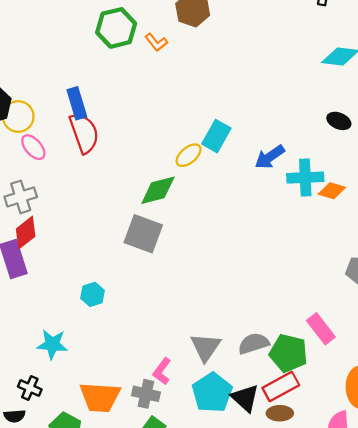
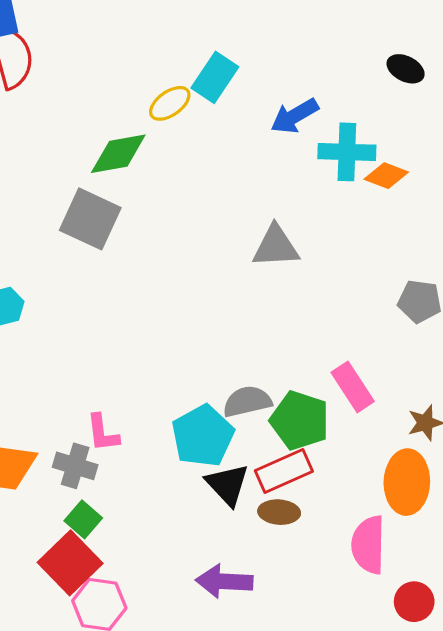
gray triangle: (206, 347) -> (276, 246), moved, turned 48
pink L-shape: (162, 371) -> (103, 433), turned -48
cyan pentagon: (212, 393) -> (203, 436), moved

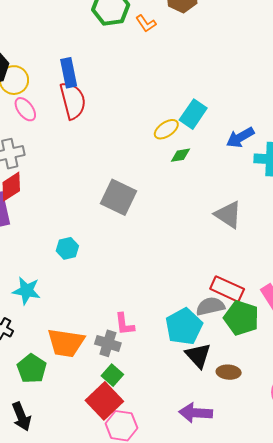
green diamond: (118, 154) -> (180, 155), moved, size x0.6
gray triangle: (276, 246) -> (228, 215), turned 36
red rectangle: (284, 471) -> (227, 289), moved, turned 48

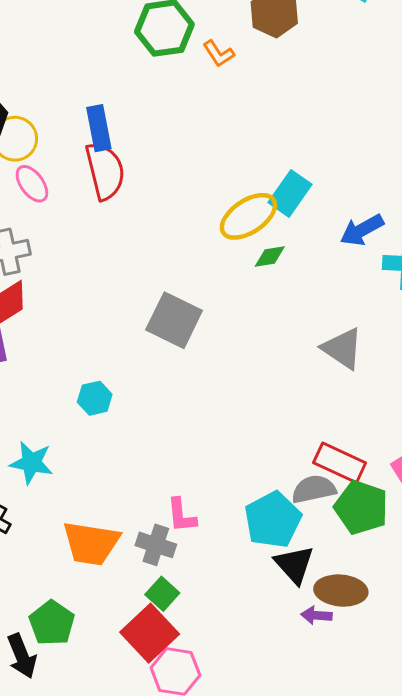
yellow ellipse: (166, 129) -> (248, 216), size x1.5
green pentagon: (32, 369) -> (52, 623), moved
brown ellipse: (229, 372) -> (341, 591), size x1.4
purple arrow: (196, 413) -> (316, 615), moved, size x0.6

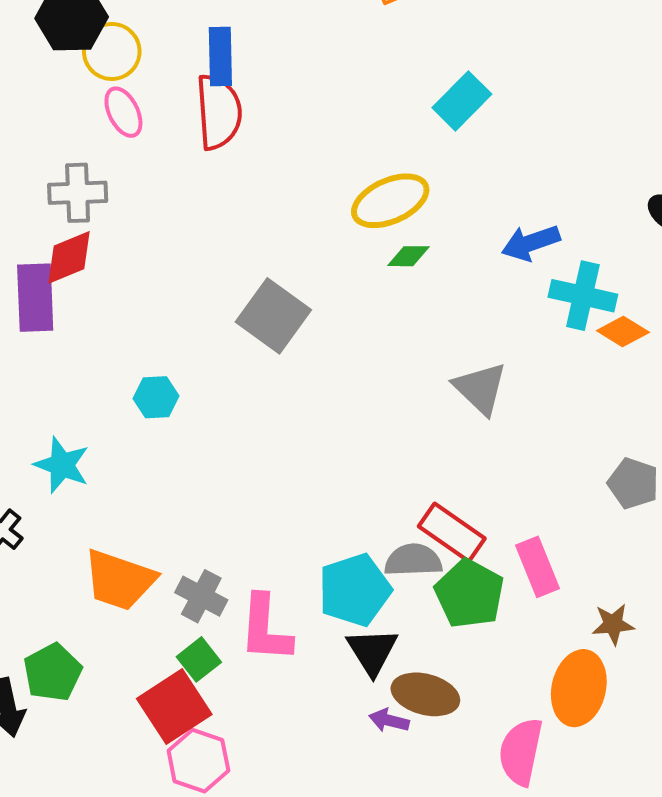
cyan rectangle: (290, 193) -> (462, 101), moved
pink L-shape: (181, 515) -> (265, 629), moved, size x1.5

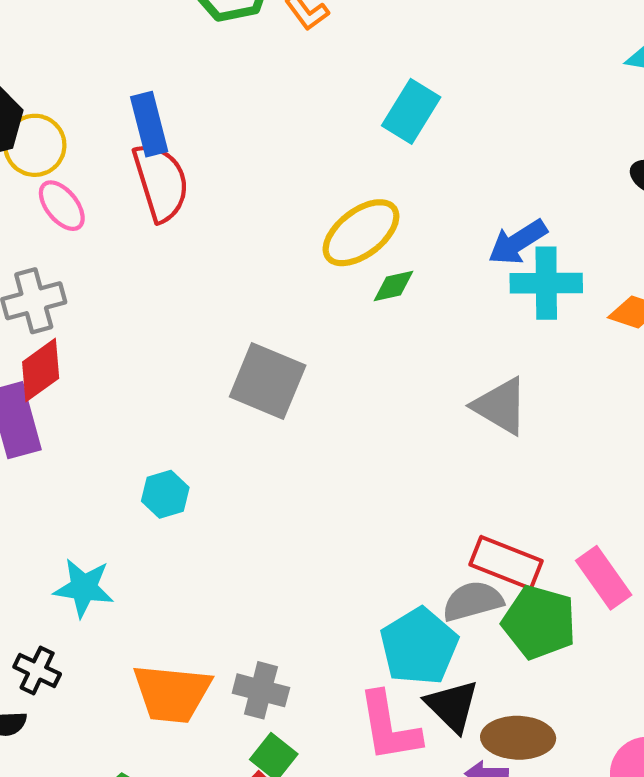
cyan cross: (583, 296) -> (546, 283), moved
pink L-shape: (265, 629) -> (389, 727), moved

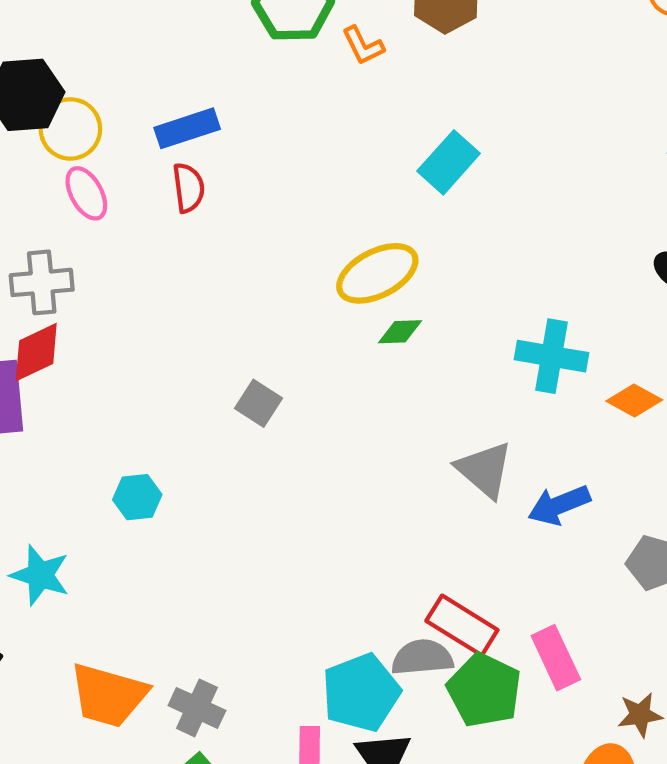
blue rectangle: (149, 124) -> (187, 128), turned 76
red semicircle: (161, 182) -> (188, 188), size x0.6
blue arrow: (518, 242) -> (559, 505), moved
gray square: (268, 381) -> (259, 403), size x0.6

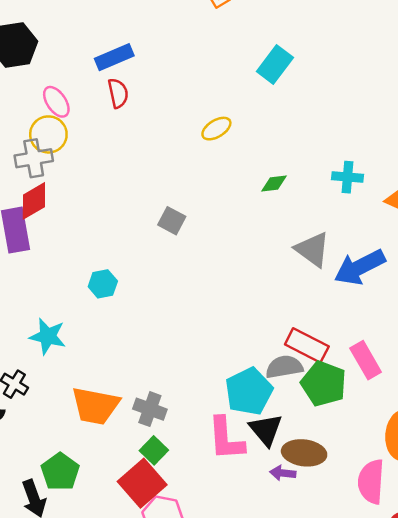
yellow circle: (70, 129) -> (48, 134), moved
yellow ellipse: (377, 273) -> (216, 129), moved, size x0.6
green diamond: (400, 332) -> (274, 183), moved
cyan cross: (552, 356) -> (347, 177), size x0.7
blue arrow: (559, 505) -> (360, 267), size x1.4

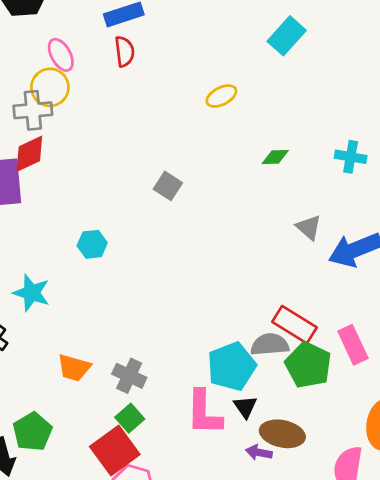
gray triangle: (312, 249) -> (309, 227), size x0.7
orange trapezoid: (95, 406) -> (74, 368), size x0.7
black triangle: (266, 430) -> (245, 407), size x0.7

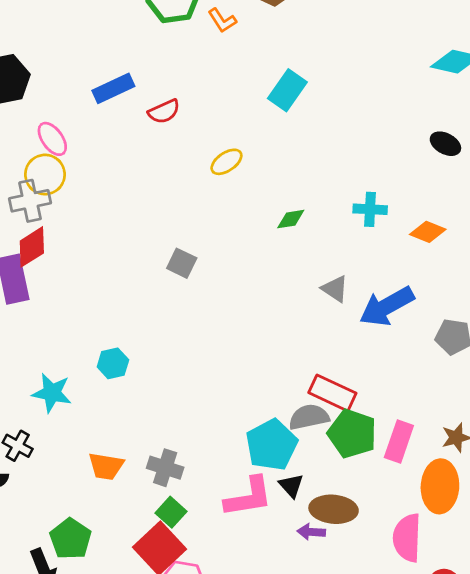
red semicircle: (124, 51) -> (164, 111), moved, turned 80
cyan hexagon: (92, 244) -> (113, 363), moved
pink rectangle: (353, 345) -> (399, 442), moved, turned 51
pink L-shape: (204, 413) -> (249, 497), turned -93

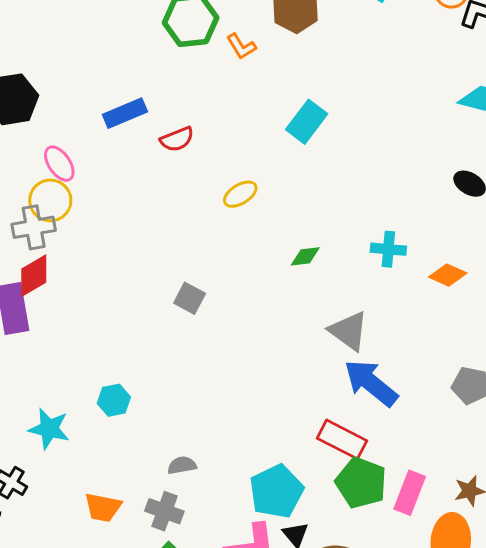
gray triangle: (335, 289) -> (349, 331), size x1.4
blue arrow: (387, 306) -> (371, 383), moved, turned 66
gray semicircle: (309, 417) -> (182, 465), moved, size x0.7

